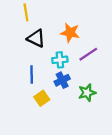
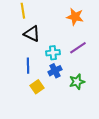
orange star: (70, 33) -> (75, 17), moved

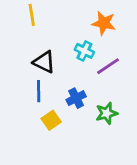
black triangle: (32, 34) -> (44, 62), moved
cyan cross: (53, 53) -> (84, 51), moved, turned 32

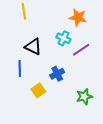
blue line: (39, 91) -> (20, 68), moved
green star: (107, 113) -> (84, 97), moved

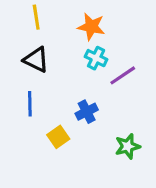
orange star: (78, 17) -> (91, 27), moved
black triangle: (33, 47) -> (36, 60), moved

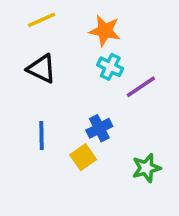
yellow line: (36, 17) -> (42, 20), turned 75
blue line: (30, 104) -> (42, 135), moved
yellow square: (58, 137) -> (83, 157), moved

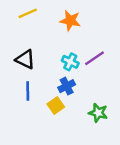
cyan cross: (110, 67) -> (70, 62), moved
black triangle: (42, 69) -> (25, 59), moved
green star: (146, 168) -> (98, 113), turned 30

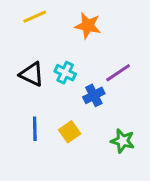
cyan cross: (70, 62) -> (65, 73), moved
blue cross: (67, 86) -> (94, 95), moved
blue line: (28, 91) -> (35, 129), moved

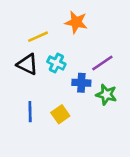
yellow line: (35, 17) -> (38, 37), moved
blue cross: (94, 95) -> (81, 83), turned 30
green star: (123, 141) -> (106, 95), moved

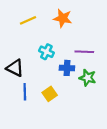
yellow line: (38, 37) -> (28, 20), moved
purple line: (102, 63) -> (84, 52), turned 36
black triangle: (27, 64) -> (15, 68), moved

